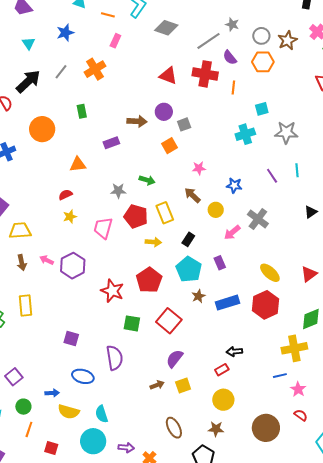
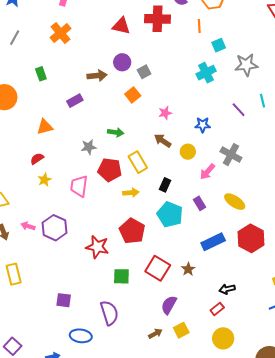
orange cross: (95, 69) -> (61, 33), moved
orange line: (233, 87) -> (199, 26), moved
yellow ellipse: (270, 273) -> (235, 202), moved
brown star: (198, 296) -> (188, 269), moved

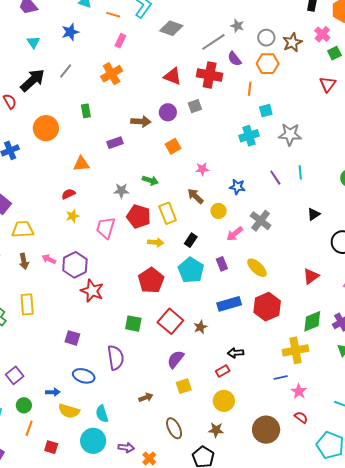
gray square: (144, 72) -> (195, 106), moved
red star: (97, 247) -> (92, 291), moved
brown arrow: (155, 334) -> (146, 397), moved

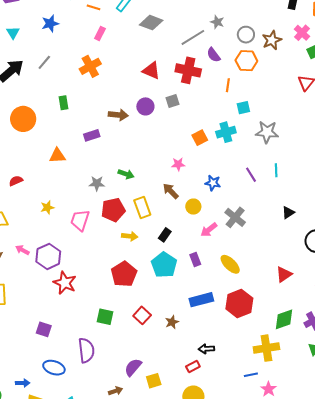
orange square: (173, 146) -> (200, 138), moved
red semicircle: (68, 194) -> (16, 181), moved
red pentagon: (139, 216) -> (113, 210), turned -30
red square: (170, 321) -> (142, 315), size x0.7
purple semicircle: (176, 359) -> (133, 367), moved

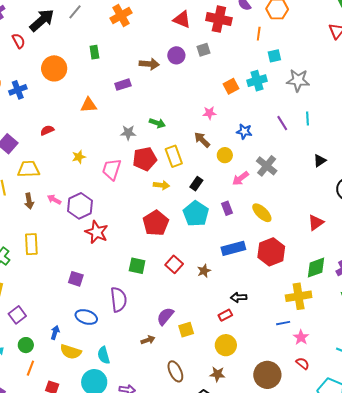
blue arrow: (23, 383) -> (55, 333), turned -72

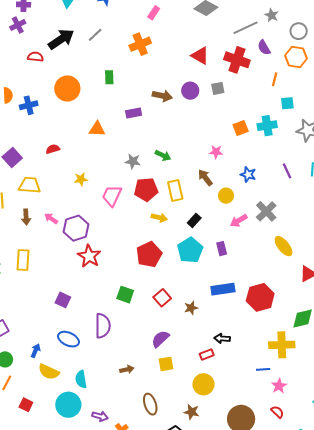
red semicircle: (19, 41) -> (35, 57), turned -63
yellow ellipse: (262, 213) -> (284, 246), moved
purple semicircle: (165, 316) -> (160, 339), moved

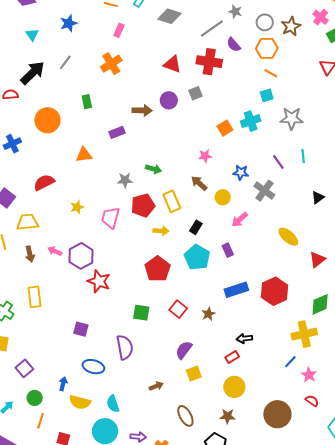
orange line: (275, 79) -> (271, 73), moved, turned -64
red semicircle: (53, 149) -> (44, 182), size x1.5
gray cross: (266, 211) -> (264, 191), moved
blue line: (263, 369) -> (290, 362), turned -32

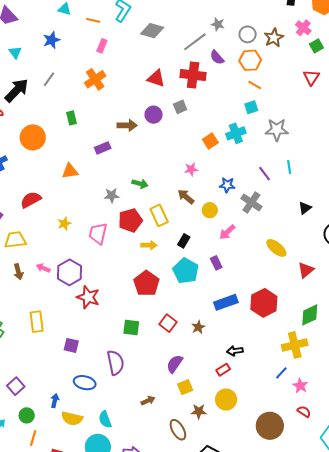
yellow rectangle: (35, 297) -> (37, 322), moved
brown star: (228, 416) -> (199, 411), moved

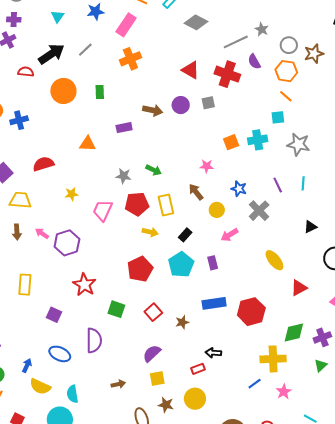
pink rectangle: (102, 46) -> (126, 25), moved, size x1.6
orange circle: (33, 137) -> (63, 91), moved
red star: (88, 297) -> (84, 285), moved
pink star: (300, 386) -> (284, 392), moved

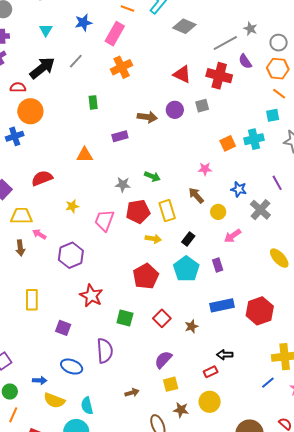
orange circle: (63, 91) -> (30, 111), moved
pink arrow: (42, 233) -> (39, 234), moved
blue arrow: (27, 366) -> (40, 380), turned 72

